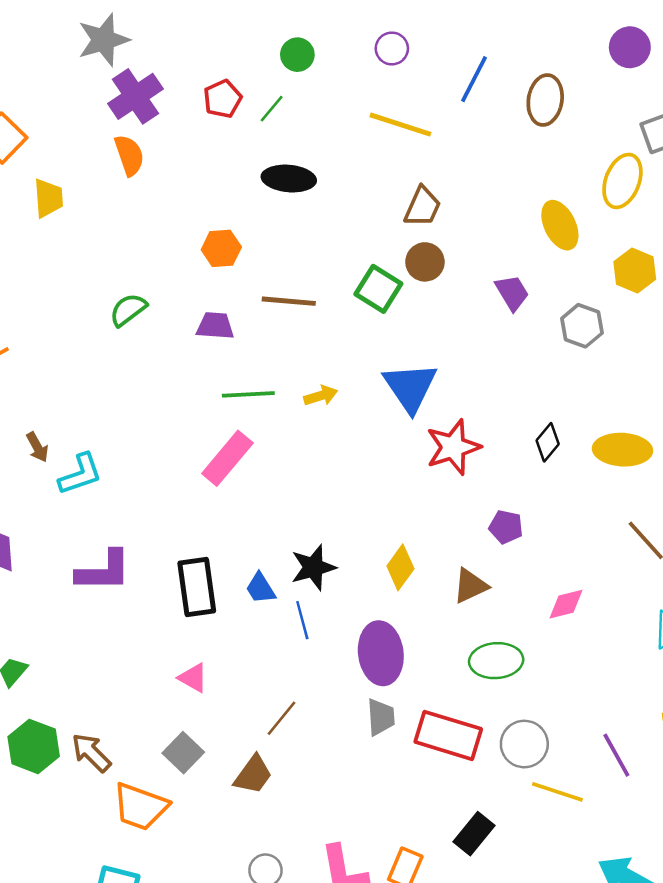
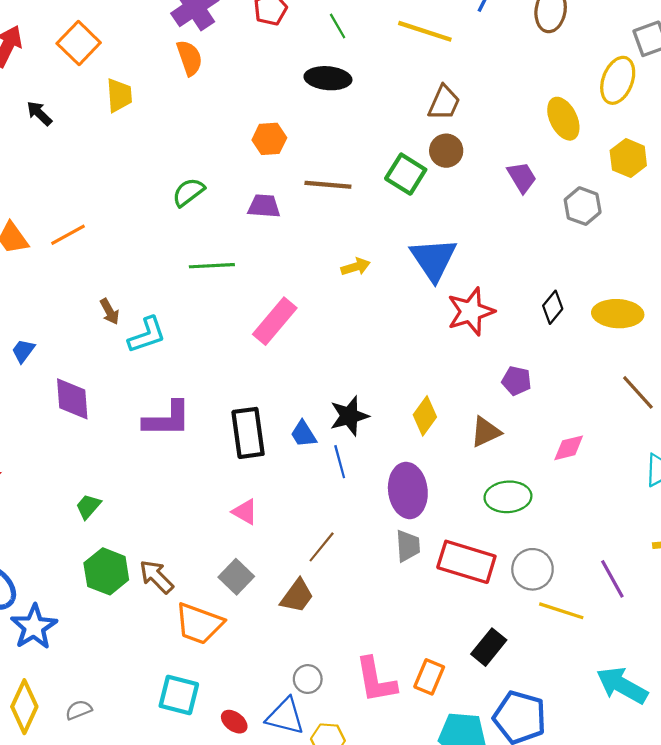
green line: (272, 109) -> (338, 26), moved, turned -70
green line: (248, 394) -> (212, 266), moved

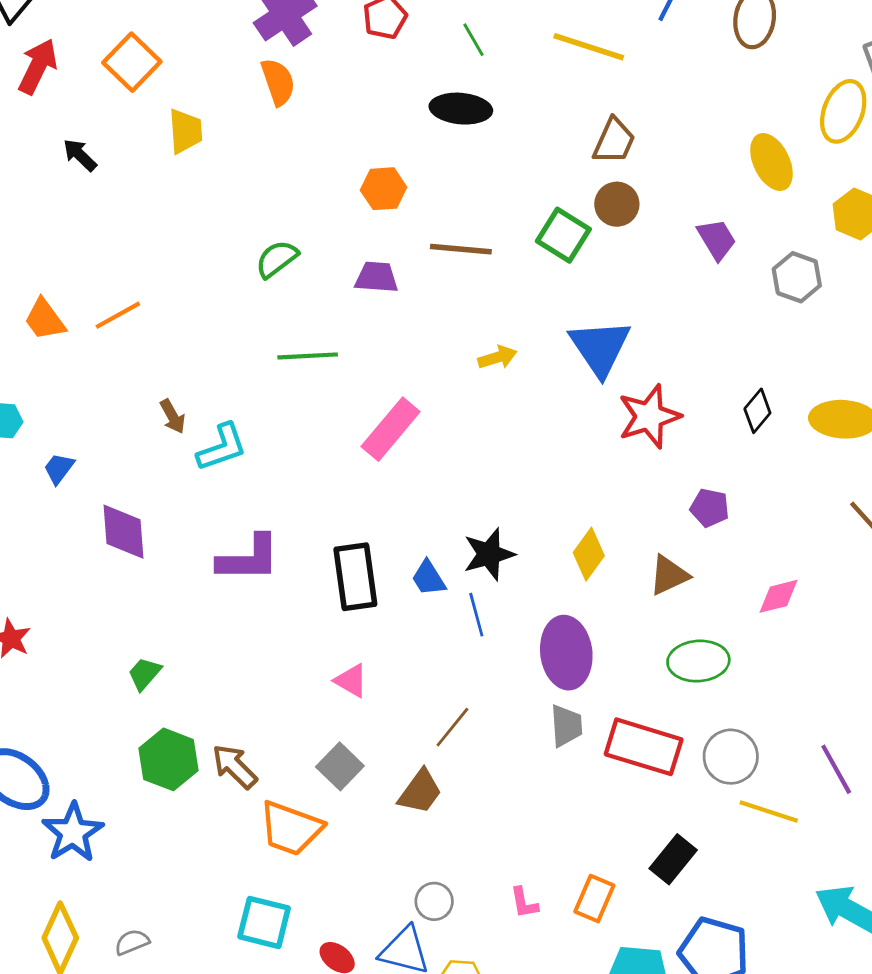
pink L-shape: (376, 680) -> (524, 903), size x0.5

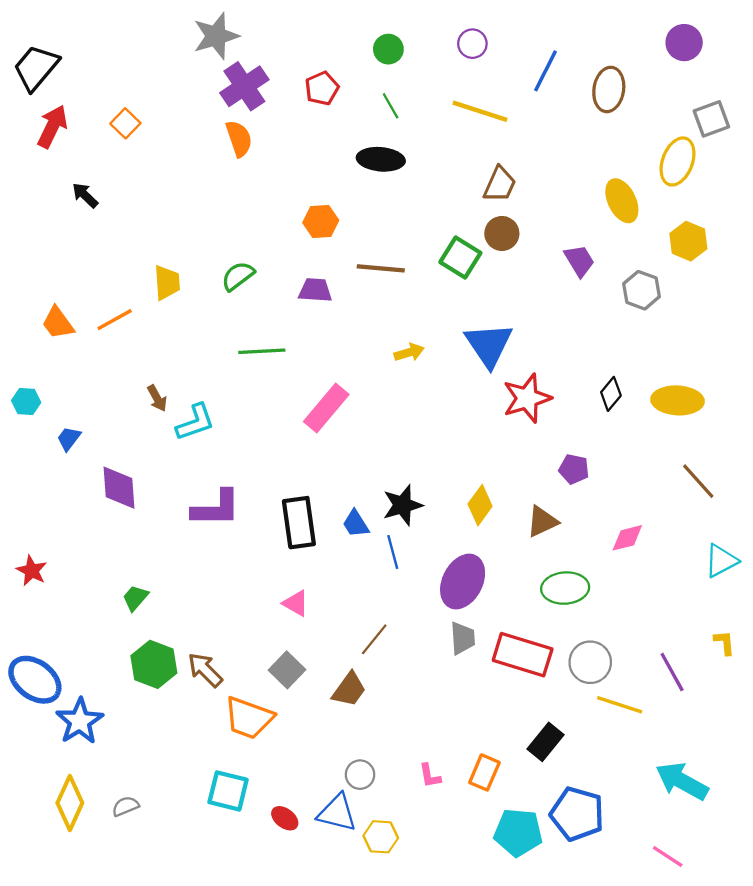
orange square: (132, 62) -> (125, 123), size x0.7
yellow trapezoid: (185, 131) -> (167, 283), moved
purple ellipse: (566, 653) -> (463, 582), turned 34

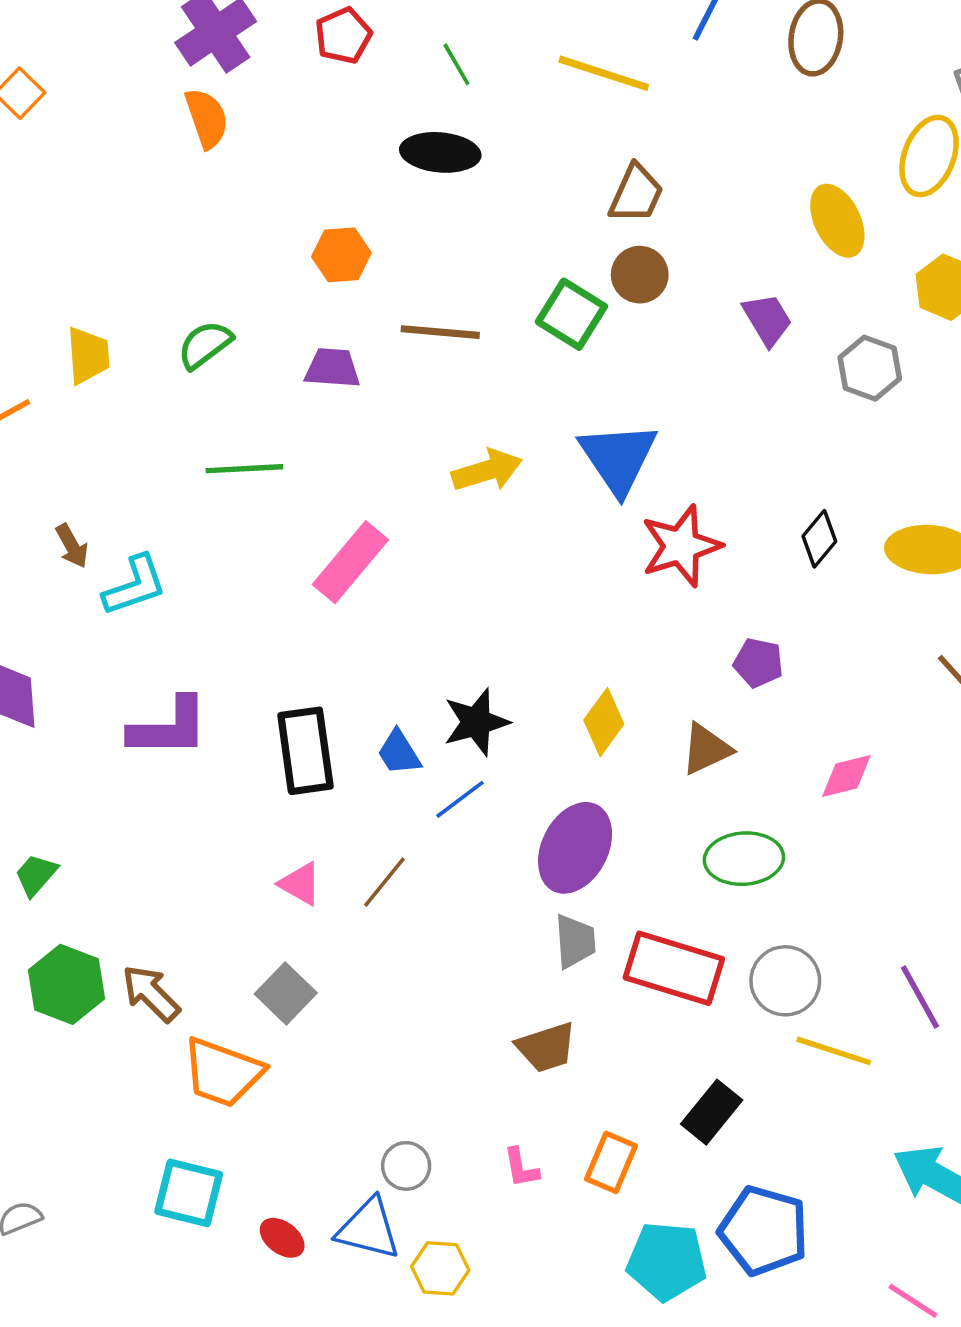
yellow arrow: (409, 352) -> (487, 470), size x1.4
blue line: (393, 552) -> (460, 799), turned 68
brown line: (374, 639) -> (385, 882), moved
brown trapezoid: (349, 690) -> (546, 1047), moved, turned 36

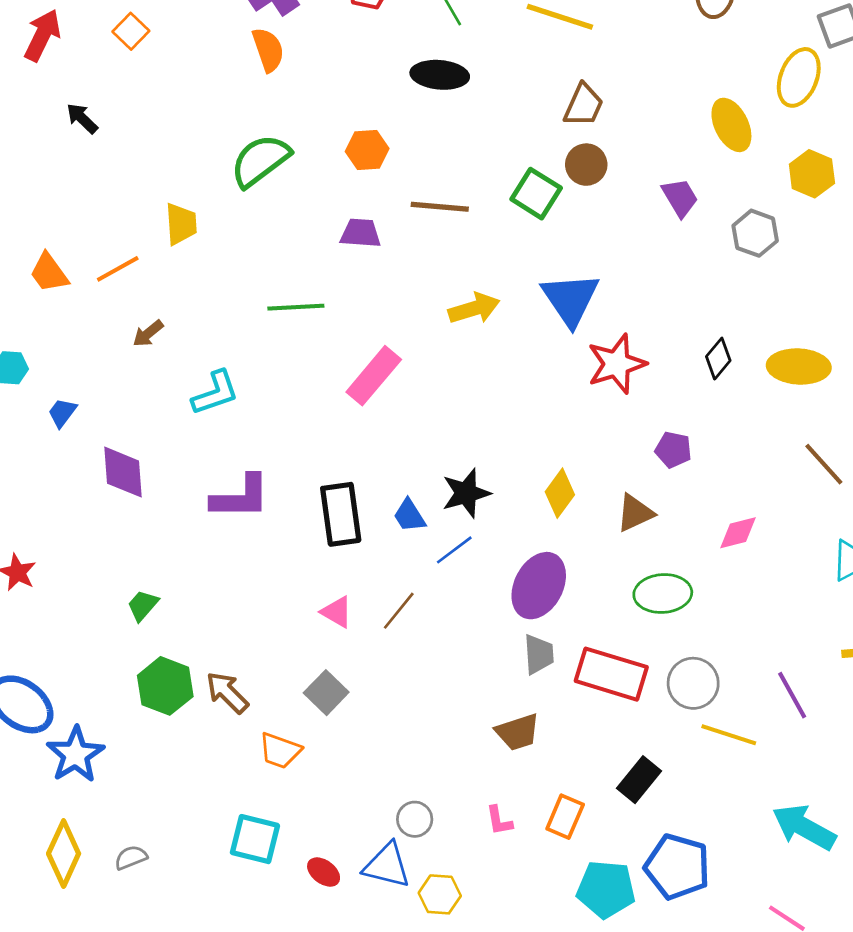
green semicircle: (205, 345) -> (260, 161), moved, size x1.5
brown arrow: (72, 546) -> (148, 333), moved, turned 80
orange trapezoid: (223, 1072) -> (280, 751), size x0.7

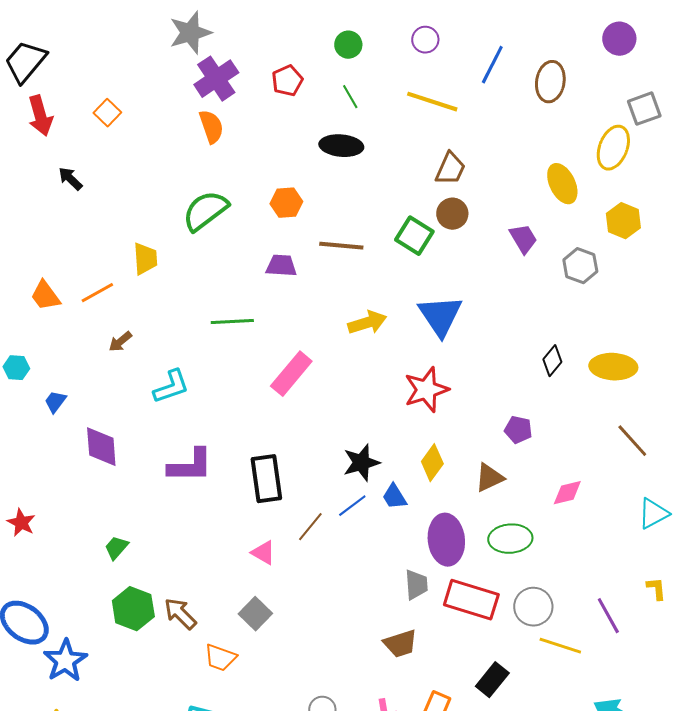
red arrow: (42, 35) -> (40, 116), turned 138
red star: (617, 364) -> (426, 390), moved
blue trapezoid: (409, 516) -> (394, 497), moved
purple ellipse: (539, 586) -> (446, 540), moved, turned -33
brown line: (399, 611) -> (310, 527), moved

